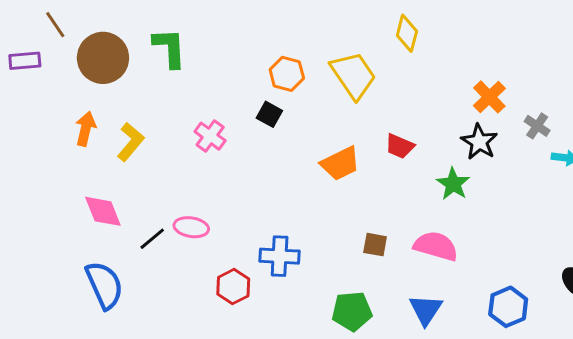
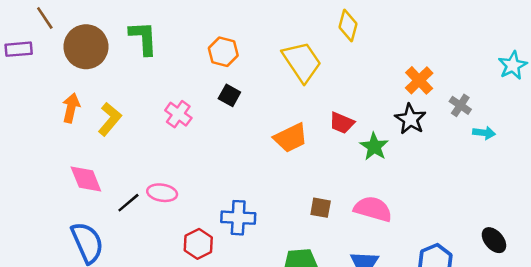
orange hexagon: (287, 74) -> (223, 52), moved
green star: (453, 184) -> (374, 147), moved

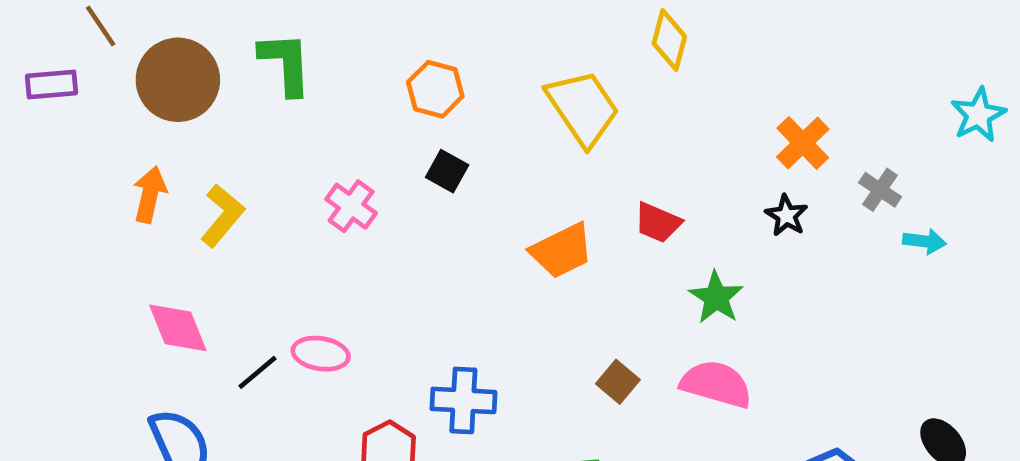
black star: (410, 119) -> (786, 216), size x0.7
green star: (374, 147) -> (716, 297), moved
brown square: (321, 208) -> (618, 382), turned 30

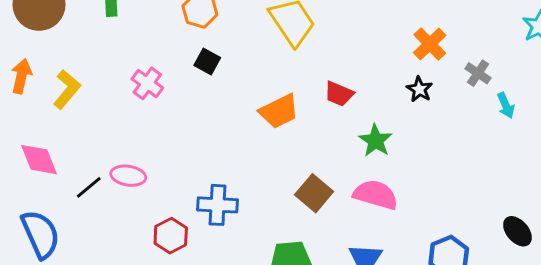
cyan arrow: (925, 241) -> (506, 105), turned 60
brown square: (618, 382) -> (314, 193), size x1.4

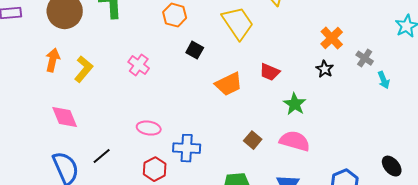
black square: (207, 62) -> (195, 50), moved
pink ellipse: (128, 176) -> (149, 128), moved
black line: (89, 187) -> (102, 156), moved
brown square: (314, 193) -> (253, 140), size x0.7

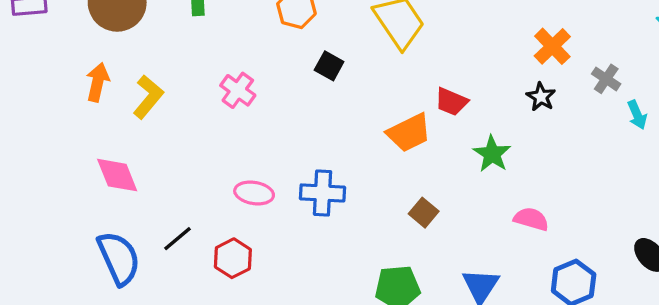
orange trapezoid: (229, 84) -> (409, 133), moved
pink semicircle: (295, 141) -> (531, 219), moved, size x0.7
blue cross: (187, 148) -> (323, 193), moved
red hexagon: (155, 169) -> (233, 258), moved

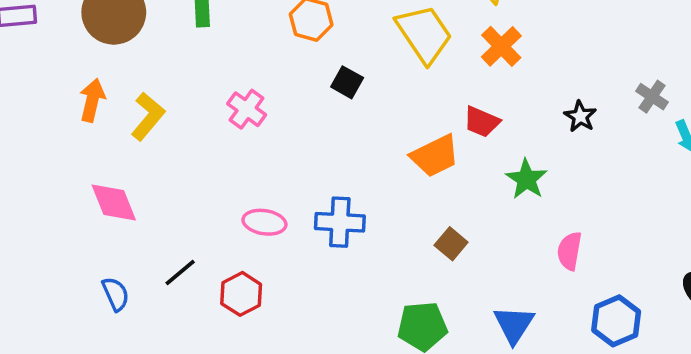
orange cross: (552, 46) -> (501, 46), moved
pink semicircle: (531, 219) -> (569, 251), turned -96
blue semicircle: (119, 258) -> (116, 294), size x0.6

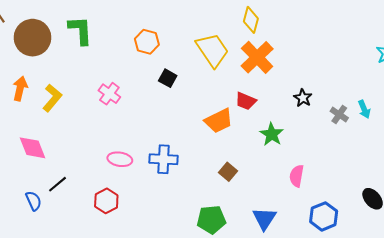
orange cross: (501, 46) -> (257, 57), size x1.4
gray cross: (652, 97) -> (339, 115), moved
black line: (180, 272) -> (57, 184), moved

